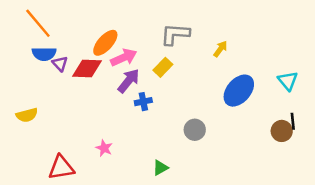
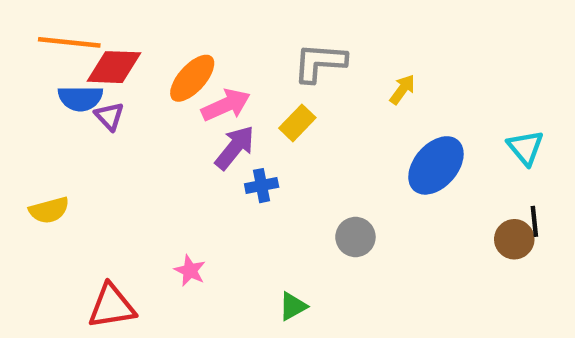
orange line: (38, 23) -> (69, 42), turned -44
red diamond: (87, 69) -> (114, 67), moved

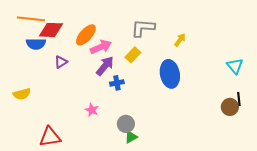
purple triangle: (109, 116) -> (61, 62), moved, turned 40
blue ellipse: (436, 165) -> (170, 74), moved, turned -52
gray circle: (355, 237) -> (126, 124), moved
pink star: (190, 271) -> (92, 110), moved

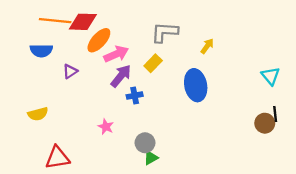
orange line: (31, 19) -> (55, 21), moved
red diamond: (51, 30) -> (83, 22), moved
yellow semicircle: (22, 94) -> (38, 114), moved

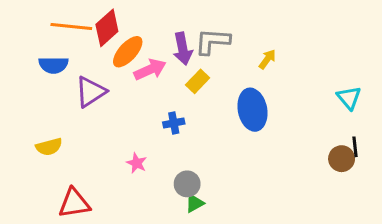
red diamond: (83, 22) -> (107, 28), turned -44
purple triangle: (70, 71) -> (91, 92), size x1.6
purple arrow: (121, 76) -> (183, 49), moved, turned 130

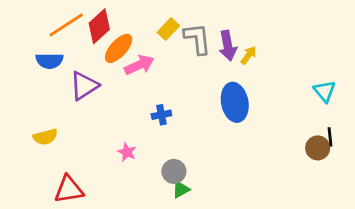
orange line: (71, 26) -> (66, 25), turned -39
gray L-shape: (212, 41) -> (197, 39), turned 80
purple arrow: (183, 49) -> (228, 46), moved
yellow rectangle: (198, 81) -> (168, 29), moved

